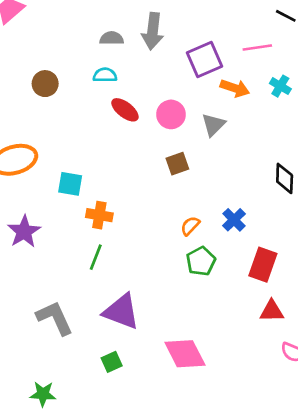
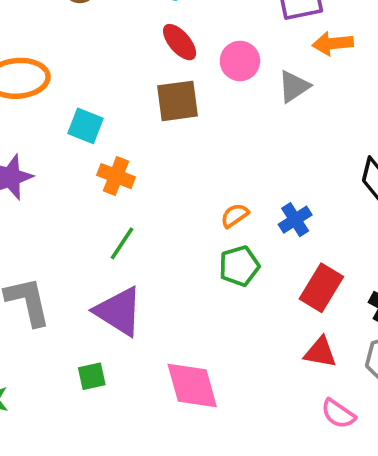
orange arrow: (235, 88) -> (333, 43), turned 144
brown square: (177, 164) -> (177, 101), moved, size x1.4
green line: (96, 257) -> (122, 243), moved

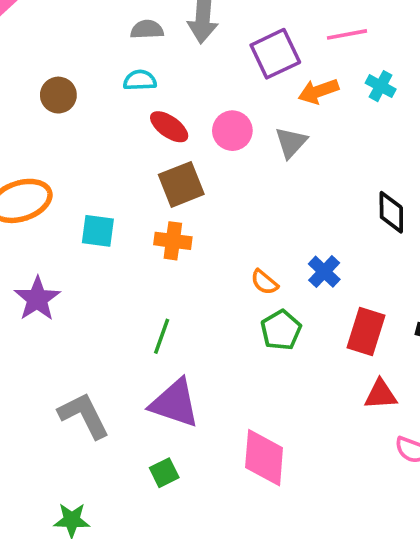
orange cross: (116, 176) -> (173, 241), moved
orange semicircle: (235, 216) -> (264, 282), turned -92
pink diamond: (192, 386) -> (264, 458), turned 34

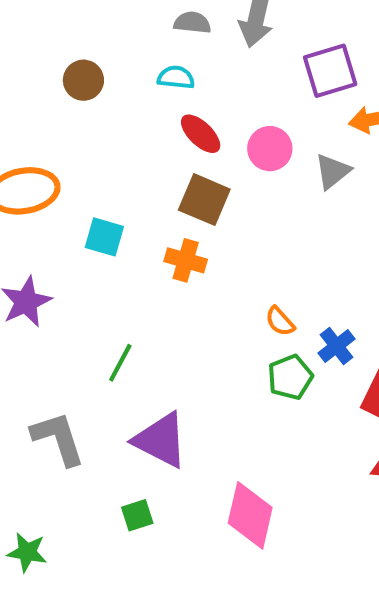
brown square: (181, 184) -> (204, 200), turned 36
blue cross: (324, 272) -> (336, 346), moved
green line: (162, 336) -> (120, 363), moved

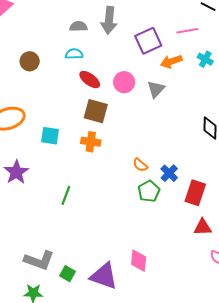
gray L-shape: (58, 438) -> (39, 260), moved, turned 136
purple triangle: (161, 440) -> (104, 276), moved
green square: (137, 515) -> (68, 274), moved, turned -35
pink diamond: (250, 515) -> (139, 261), size x0.7

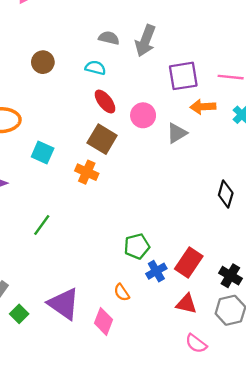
orange semicircle: (140, 165) -> (122, 292), moved
blue cross: (169, 173) -> (156, 271), moved
purple triangle: (104, 276) -> (64, 304), moved

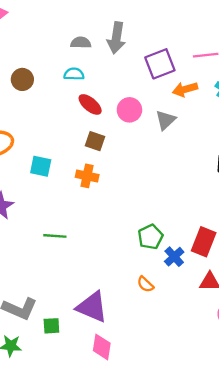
brown square: (102, 139) -> (95, 141), size x0.7
green line: (42, 225) -> (55, 236), turned 70
green square: (19, 314) -> (51, 326), turned -36
pink diamond: (104, 321) -> (102, 347), moved

